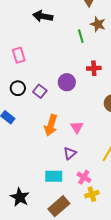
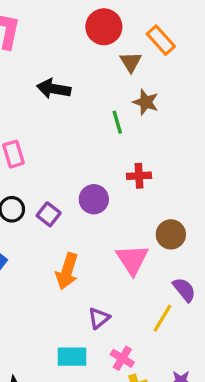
pink triangle: (77, 127) -> (132, 260), moved, size x1.5

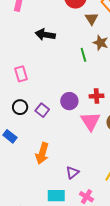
red cross: (139, 176) -> (97, 96), moved
pink triangle: (132, 260) -> (90, 121), moved
orange arrow: (67, 271) -> (42, 153), moved

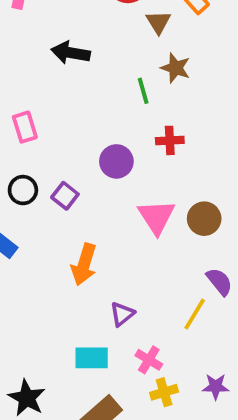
red cross: (97, 96) -> (170, 140), moved
purple circle: (69, 101) -> (116, 161), moved
orange arrow: (42, 153) -> (84, 264), moved

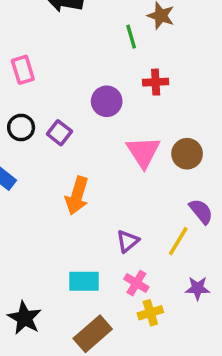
purple triangle: (122, 314) -> (128, 241), moved
purple star: (216, 387) -> (198, 288), moved

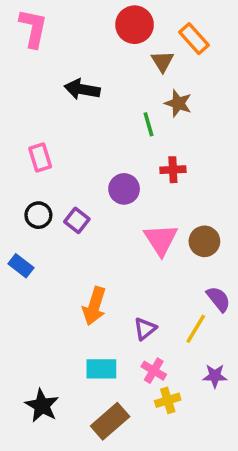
orange arrow: (77, 196) -> (94, 306), moved

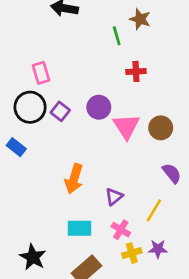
pink rectangle: (40, 157) -> (41, 73), moved
purple circle: (124, 189) -> (99, 107), moved
black circle: (38, 215) -> (30, 107), size x1.5
yellow line: (196, 329) -> (154, 210), moved
purple star: (215, 376) -> (158, 249), moved

